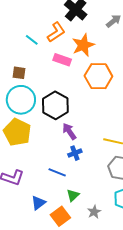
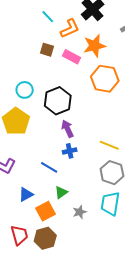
cyan line: (32, 40) -> (48, 17), moved
brown square: (19, 73) -> (47, 50), moved
cyan circle: (21, 100) -> (25, 90), size x0.6

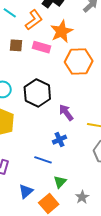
purple arrow: (67, 129) -> (66, 112), moved

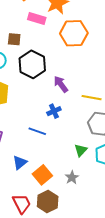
brown square: (16, 45) -> (14, 39), moved
green triangle: (60, 182) -> (81, 150), moved
gray star: (82, 197) -> (72, 177), moved

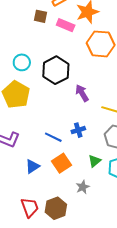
brown square: (14, 39) -> (40, 16), moved
blue cross: (54, 111) -> (78, 130), moved
orange square: (42, 175) -> (61, 163), moved

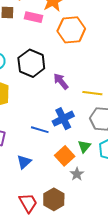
blue cross: (78, 130) -> (63, 119), size x1.5
orange square: (61, 163) -> (65, 156), moved

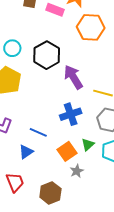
purple arrow: (61, 81) -> (73, 77), size x1.4
blue line: (40, 130) -> (38, 132), moved
red trapezoid: (28, 203) -> (15, 182), moved

